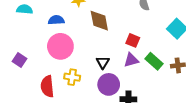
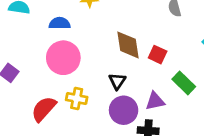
brown diamond: (99, 21) -> (128, 45), moved
purple triangle: (131, 60) -> (155, 101), moved
red semicircle: (47, 86) -> (44, 109), turned 45

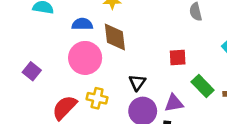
brown diamond: (128, 45) -> (115, 37), moved
red square: (158, 55) -> (178, 57), turned -30

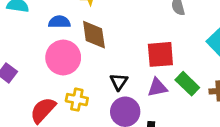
red square: (178, 57) -> (160, 54), size x1.5
purple triangle: (174, 103) -> (157, 87), moved

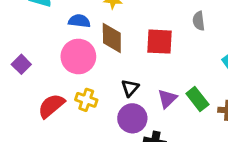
red square: (160, 54) -> (160, 42), moved
purple triangle: (157, 87) -> (167, 99), turned -40

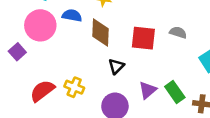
gray semicircle: (199, 21) -> (178, 32), moved, turned 112
pink circle: (78, 57) -> (40, 25), moved
black triangle: (130, 88) -> (116, 66), moved

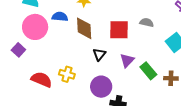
purple triangle: (148, 90) -> (127, 60), moved
red semicircle: (42, 91) -> (42, 80), turned 65

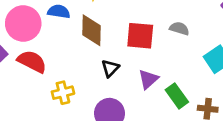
yellow cross: (67, 74) -> (63, 93), turned -35
red semicircle: (42, 80) -> (32, 61), moved

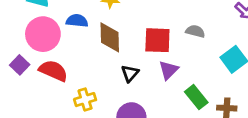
purple triangle: (148, 79) -> (169, 70), moved

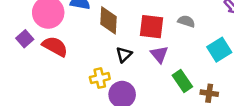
purple triangle: (169, 70) -> (159, 54), turned -30
yellow cross: (85, 100) -> (100, 78), moved

